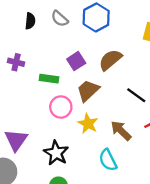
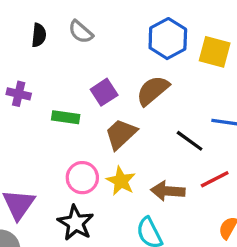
blue hexagon: (96, 17) -> (168, 39), moved
pink circle: (61, 107) -> (82, 178), moved
brown arrow: (121, 131) -> (168, 191), turned -40

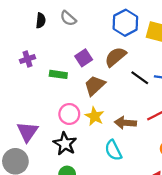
purple cross: (19, 94) -> (28, 59), turned -32
black line: (190, 141) -> (140, 78), moved

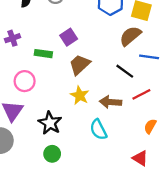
brown semicircle: (115, 57) -> (130, 36), moved
black line: (140, 78) -> (125, 71), moved
pink circle: (69, 114) -> (25, 81), moved

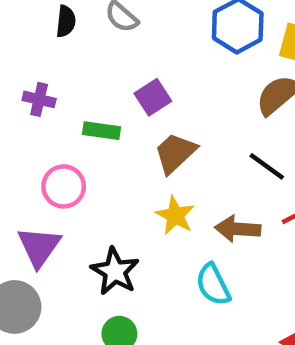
purple cross: (12, 38) -> (39, 99), turned 32

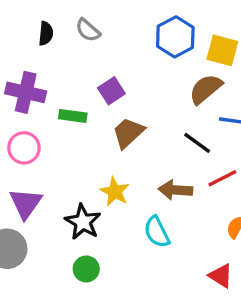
purple cross: (39, 99) -> (26, 92), size x1.6
pink circle: (64, 186) -> (24, 148), moved
yellow star: (175, 215) -> (115, 192), moved

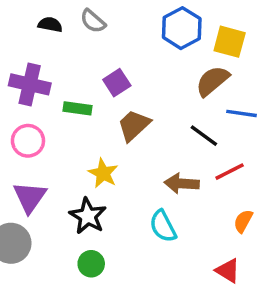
black semicircle: (46, 34) -> (50, 25), turned -85
yellow star: (115, 192) -> (103, 173), moved

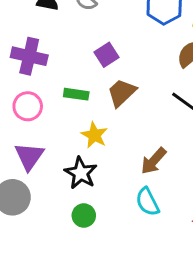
green rectangle: (78, 108) -> (76, 94), moved
brown arrow: (182, 183) -> (154, 161), moved, turned -52
cyan semicircle: (163, 226) -> (147, 202), moved

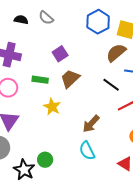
black star: (81, 173) -> (24, 170), moved

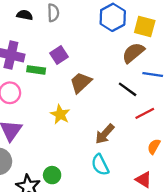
gray semicircle: (46, 18) -> (53, 13), turned -133
purple square: (60, 54) -> (59, 55), moved
green rectangle: (40, 80) -> (36, 70), moved

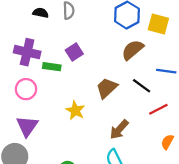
brown semicircle: (133, 53) -> (133, 50), moved
brown trapezoid: (81, 82) -> (107, 88), moved

